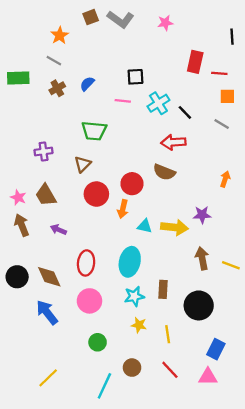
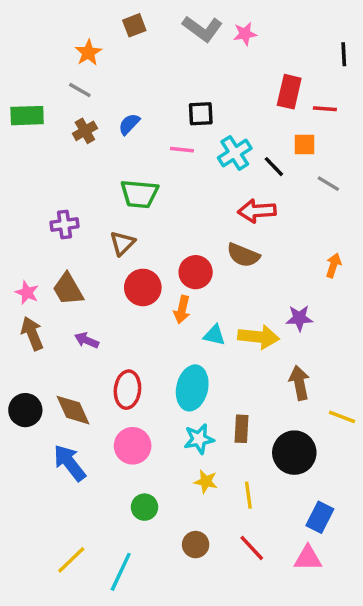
gray L-shape: (121, 19) -> (202, 29), moved
orange square: (227, 96) -> (305, 144), moved
yellow line: (231, 265) -> (342, 417), moved
cyan line: (104, 386) -> (121, 572), moved

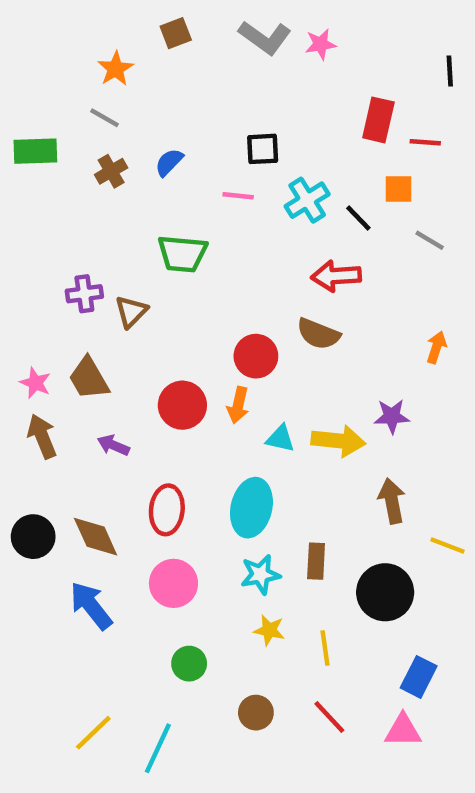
brown triangle: (122, 243) -> (131, 312), moved
red circle: (143, 287) -> (182, 405), moved

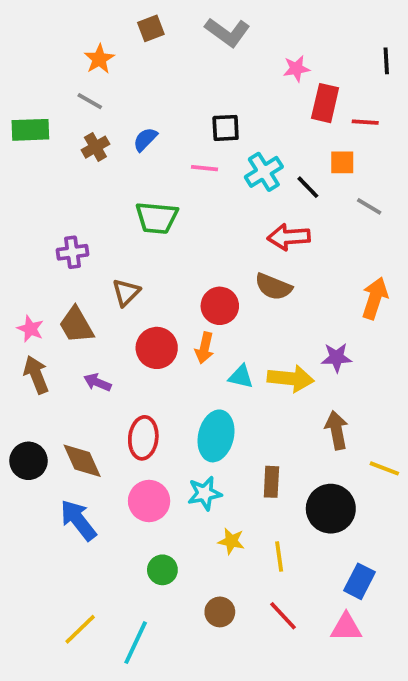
pink star: (321, 44) -> (296, 69), moved
brown triangle: (131, 312) -> (126, 292), moved
orange arrow: (436, 347) -> (375, 298), size x1.5
cyan star: (260, 574) -> (205, 493), moved

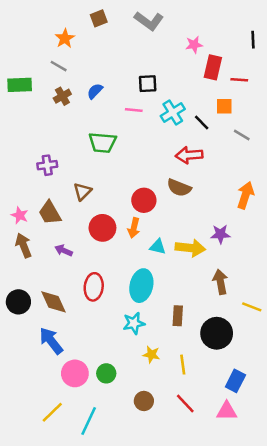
pink circle: (149, 501) -> (75, 373), moved

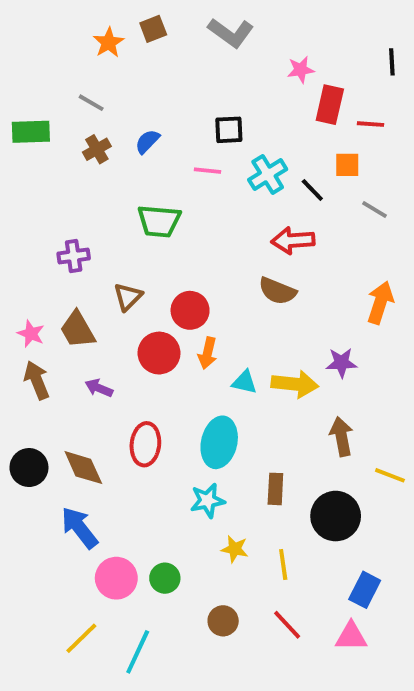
orange star: (65, 38) -> (109, 43), moved
red circle: (144, 200) -> (190, 310), moved

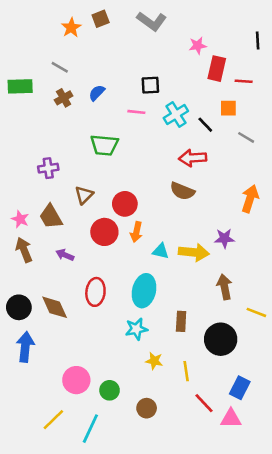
blue arrow: (79, 528) -> (25, 347), moved, turned 44
green circle: (165, 578) -> (110, 390), moved
red line: (287, 625) -> (204, 403), moved

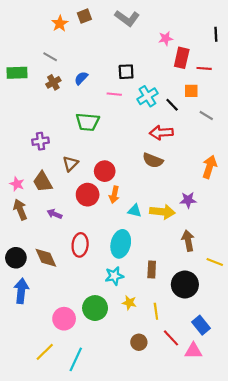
blue rectangle: (240, 388) -> (201, 325), turned -66
green circle: (110, 390) -> (95, 308), moved, size x1.5
brown circle: (147, 408) -> (139, 342), moved

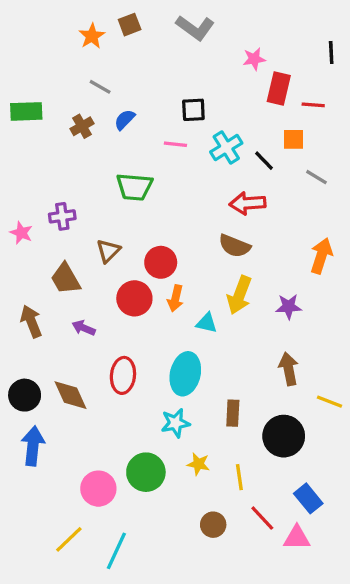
gray line: (50, 57) -> (100, 87), moved
pink star: (17, 184) -> (21, 233), moved
yellow arrow: (162, 212) -> (239, 295), moved, turned 105

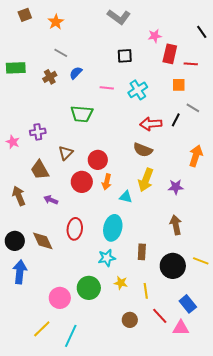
brown square: (130, 25) -> (25, 15), moved
black line: (331, 52) -> (202, 32), turned -32
black square: (193, 110) -> (125, 56), moved
black line: (264, 161) -> (176, 120), moved, turned 72
yellow line: (330, 402) -> (201, 261), moved

